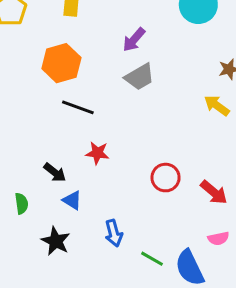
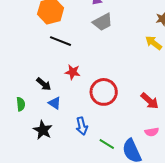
red circle: (166, 178) -> (104, 92), moved, size x1.4

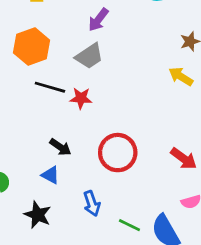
gray trapezoid: (103, 22) -> (89, 56), moved
red star: (73, 72) -> (81, 98), moved
black arrow: (44, 84) -> (60, 147), moved

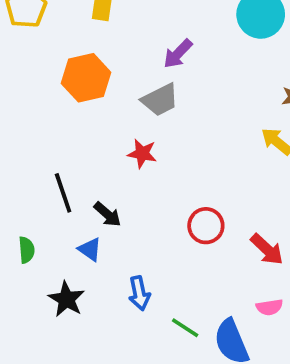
black line: (50, 87) -> (63, 193), moved, turned 48
red circle: (118, 153) -> (206, 226), moved, size x0.7

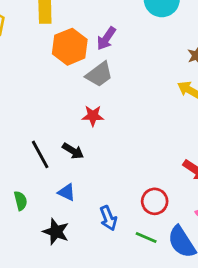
orange hexagon: (86, 78) -> (70, 47), moved
black arrow: (107, 214) -> (73, 151), moved
red circle: (206, 226) -> (155, 201), moved

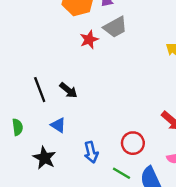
gray trapezoid: (99, 74) -> (115, 27), moved
red star: (93, 116) -> (89, 40), moved, turned -30

